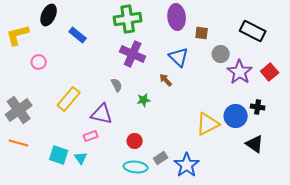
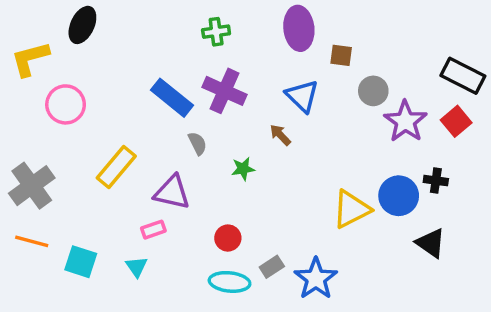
green cross: (128, 19) -> (216, 32), size x0.6
black rectangle: (253, 31) -> (463, 76), moved
blue rectangle: (78, 35) -> (172, 98), moved, size x1.4
pink circle: (39, 62) -> (66, 104), size x1.5
cyan square: (59, 155) -> (81, 262), moved

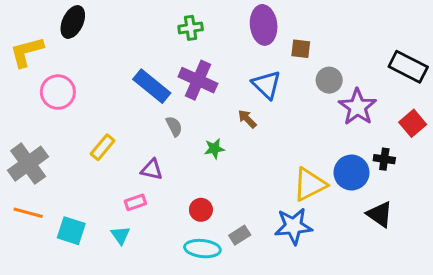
red square: (456, 121) -> (413, 123), moved
yellow rectangle: (116, 167) -> (103, 147), size x0.7
purple triangle: (172, 192) -> (152, 170), size x0.7
blue star: (316, 279) -> (293, 226), moved, turned 30

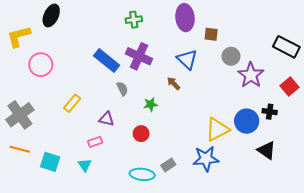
red circle: (201, 210) -> (141, 134), moved

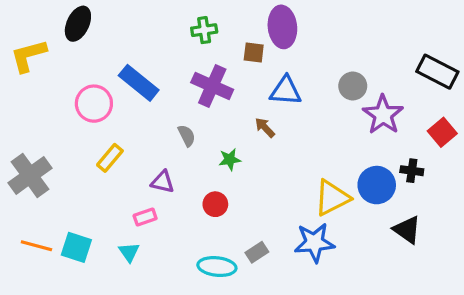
brown square: (211, 34) -> (254, 52), moved
blue triangle: (187, 59) -> (286, 91), turned -40
blue rectangle: (107, 60) -> (139, 83), moved
pink circle: (41, 65) -> (94, 104), moved
orange line: (20, 149) -> (36, 246), moved

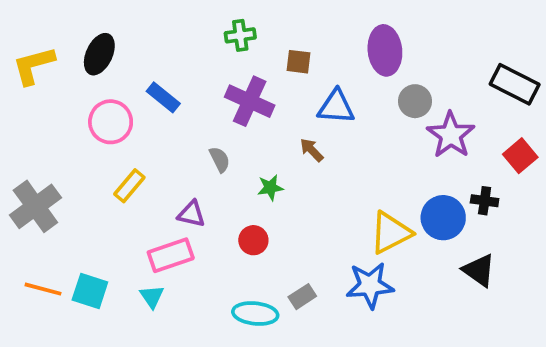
black ellipse: (78, 24) -> (99, 54), moved
purple ellipse: (282, 27) -> (385, 50), moved
blue rectangle: (139, 83) -> (163, 97), size x0.7
pink rectangle: (145, 217) -> (171, 255), size x1.6

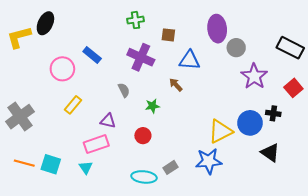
black ellipse: (99, 54) -> (45, 23), moved
gray circle: (415, 101) -> (236, 48), moved

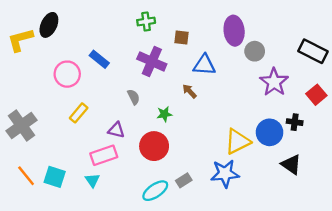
red circle: (143, 136) -> (154, 146), size x1.6
orange line: (24, 163) -> (26, 176), turned 36
cyan ellipse: (144, 177) -> (155, 191), turned -40

